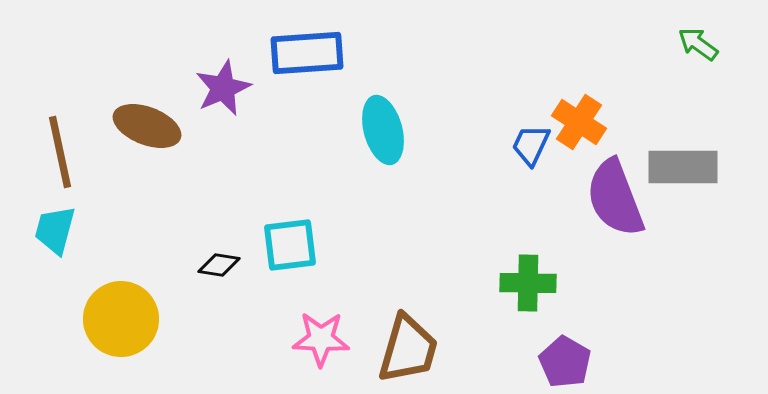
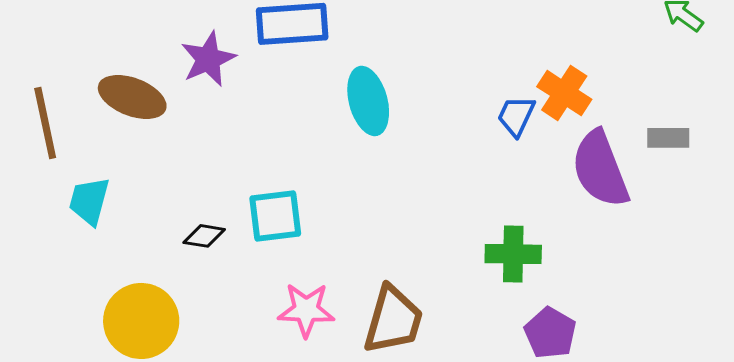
gray rectangle: (683, 167) -> (668, 138), size x0.6
cyan trapezoid: (55, 230) -> (89, 201), moved
yellow circle: (121, 319) -> (141, 321), moved

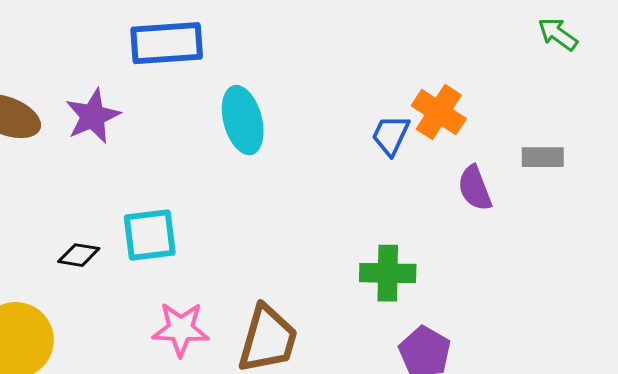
purple star: (208, 59) -> (93, 116), moved
purple semicircle: (600, 169) -> (475, 188), size x0.6

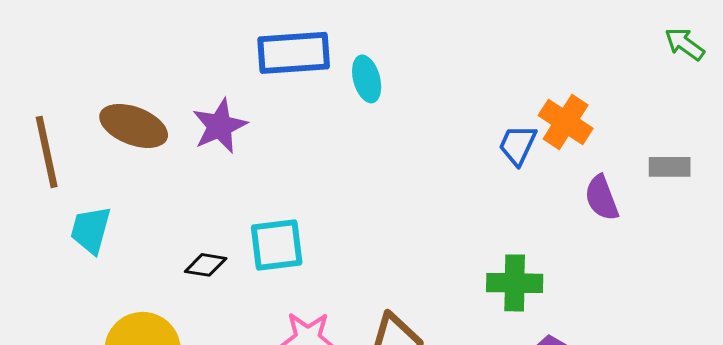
cyan ellipse: (243, 120) -> (367, 79), moved, size x0.7

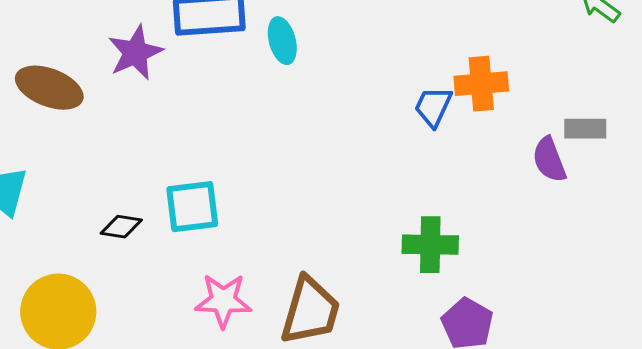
orange cross: (566, 122) -> (481, 84), turned -38
purple star: (220, 126) -> (135, 53), moved
purple semicircle: (602, 198) -> (549, 160), moved

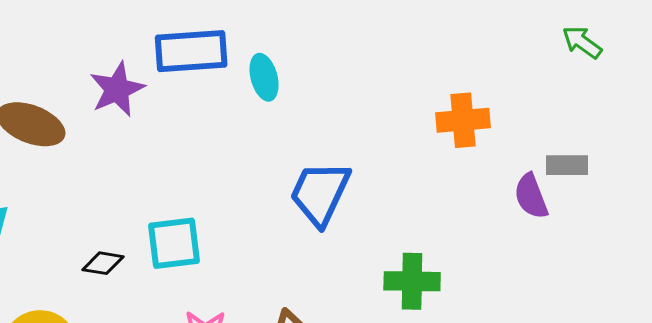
blue trapezoid: (433, 107) -> (320, 193), moved, size x1.6

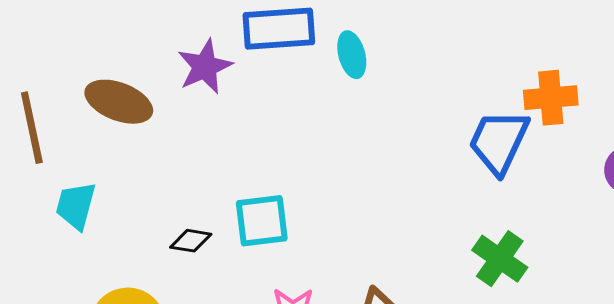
blue trapezoid: (320, 193) -> (499, 142), moved
green cross: (412, 281) -> (500, 259), turned 34

